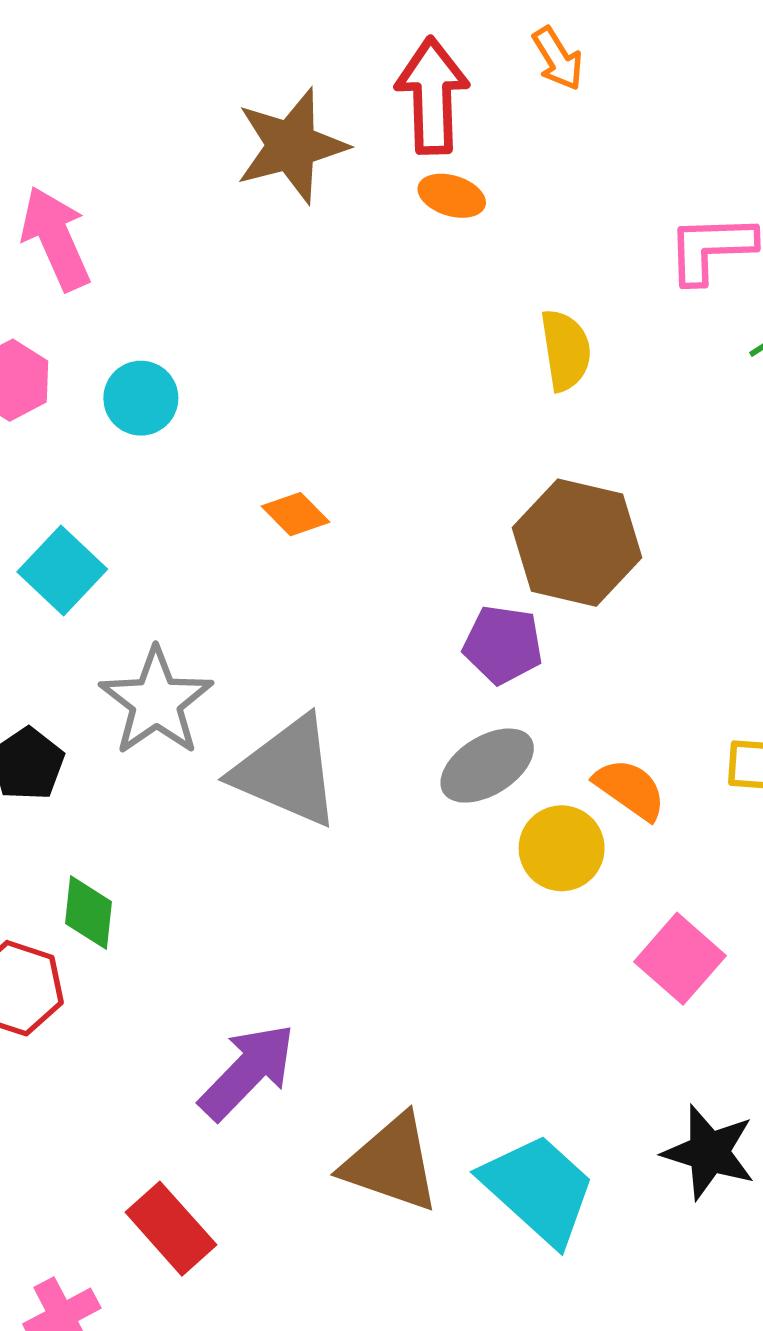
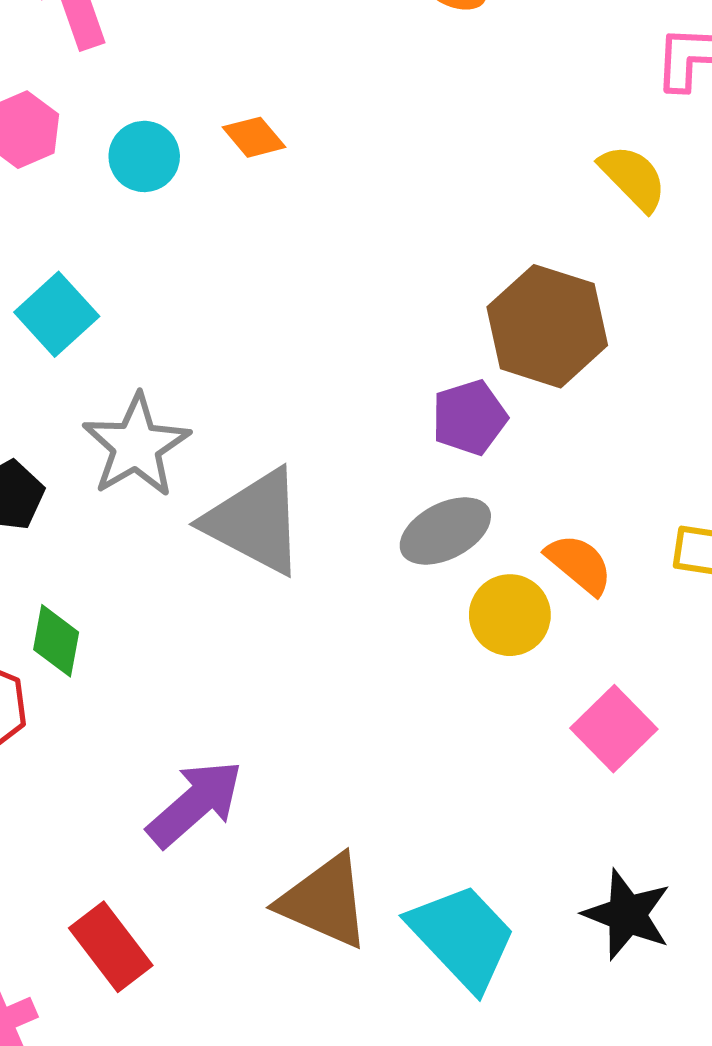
yellow semicircle: (566, 350) -> (633, 178), moved, turned -40
orange diamond: (296, 514) -> (254, 137), moved
purple pentagon: (503, 645) -> (469, 417), turned -30

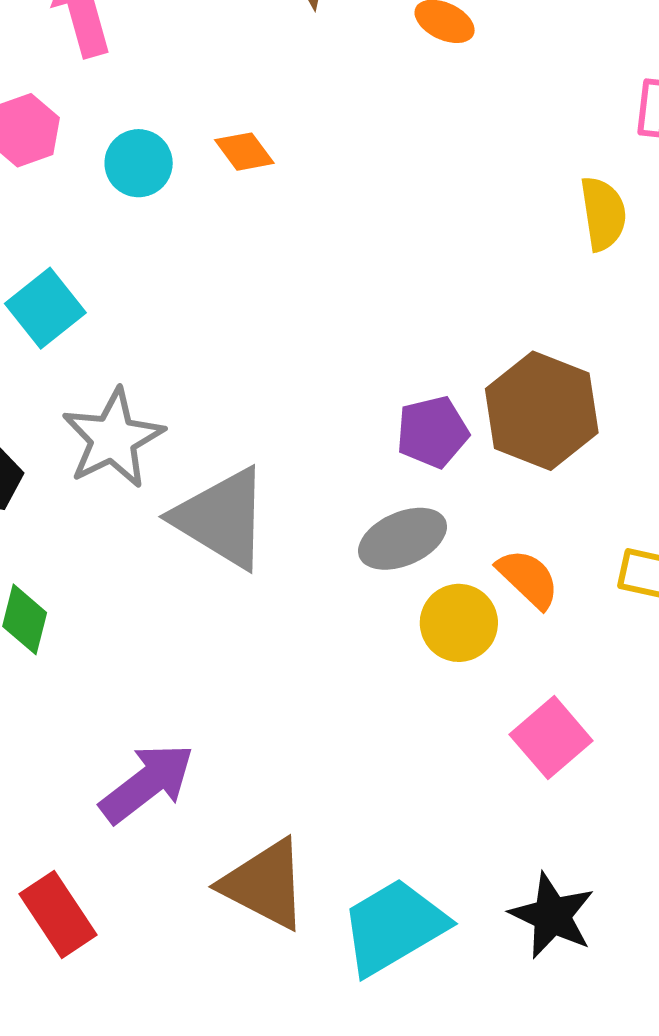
yellow semicircle: (633, 178) -> (603, 214), turned 32
brown hexagon: (547, 326) -> (542, 411), moved
cyan trapezoid: (462, 937) -> (394, 927), turned -81

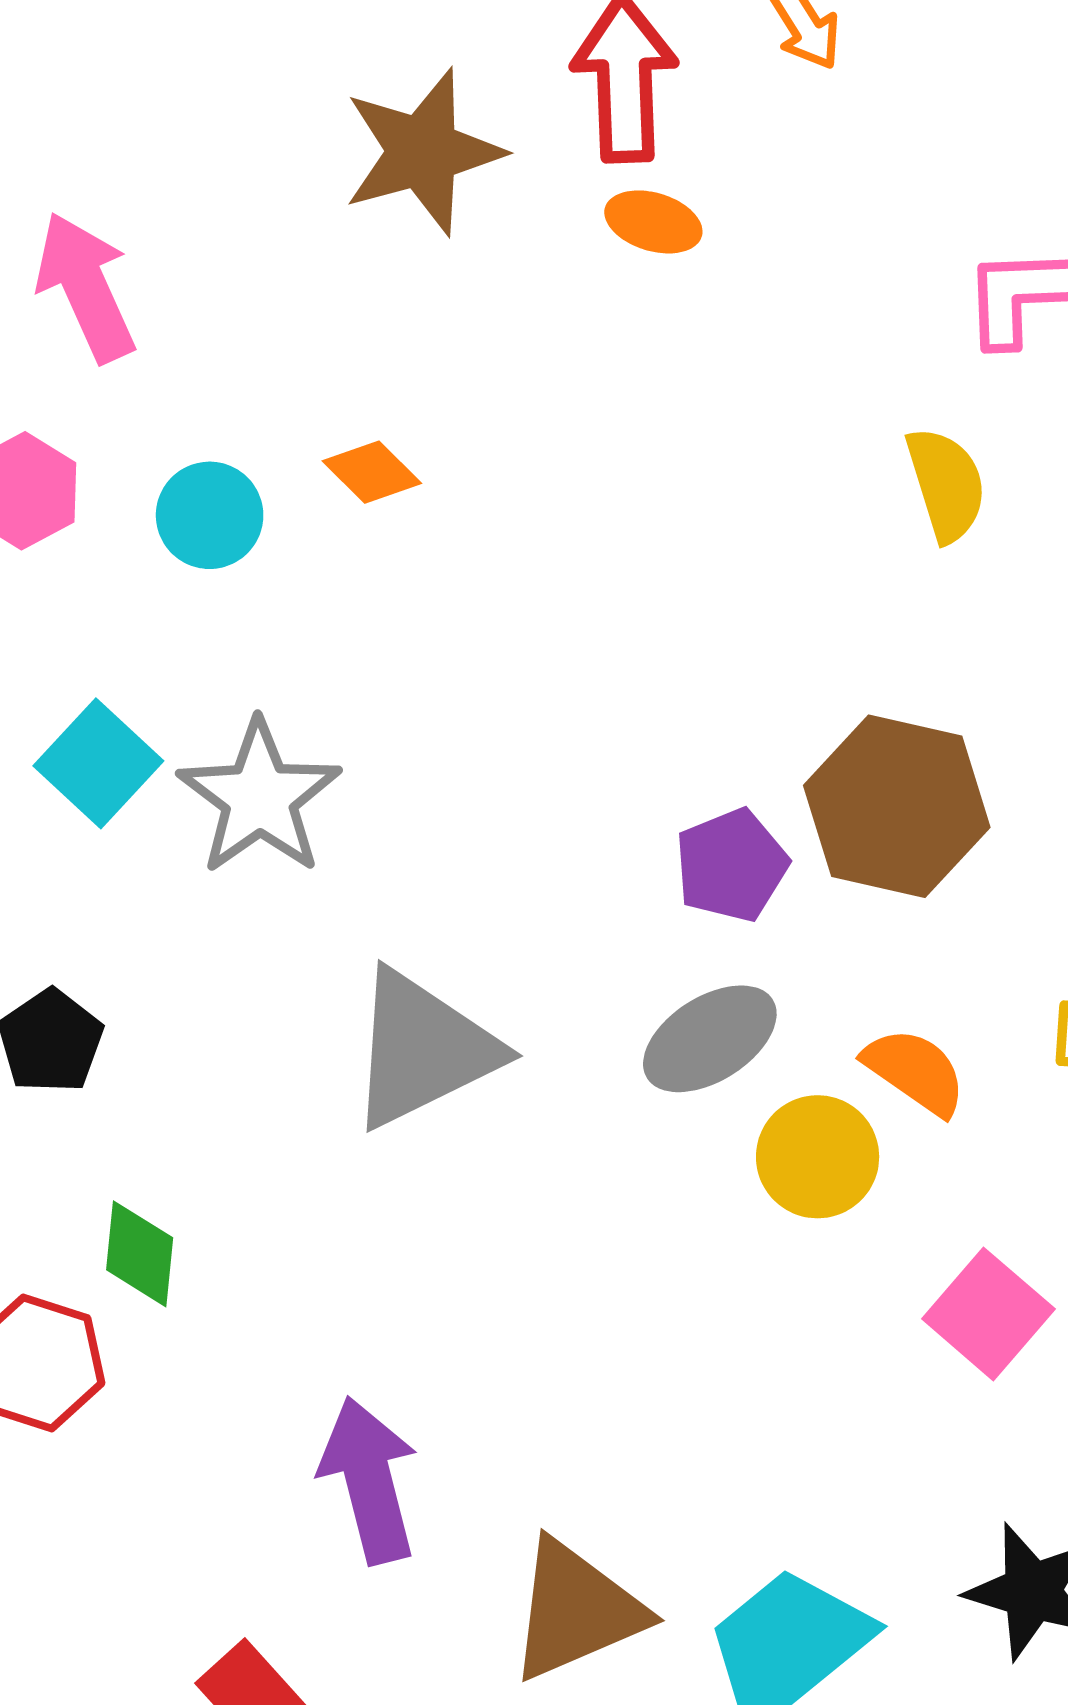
gray star: (113, 438) -> (259, 798), moved
gray triangle: (222, 518) -> (423, 1049), turned -49
purple arrow: (147, 783) -> (369, 1480), turned -58
brown triangle: (265, 884) -> (576, 1610), turned -42

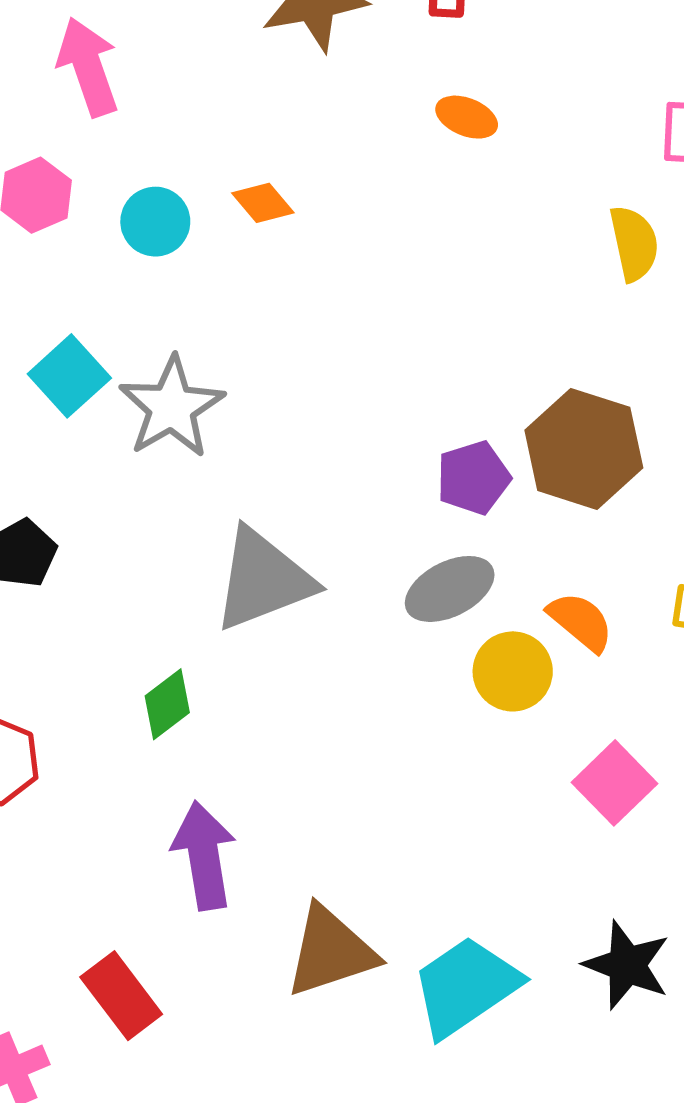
orange ellipse: (653, 222) -> (467, 117), moved
green diamond: (140, 1254) -> (167, 704), moved, turned 42

